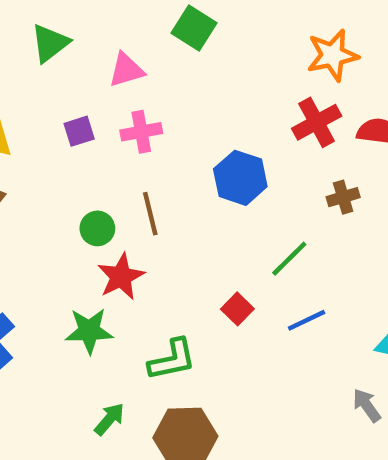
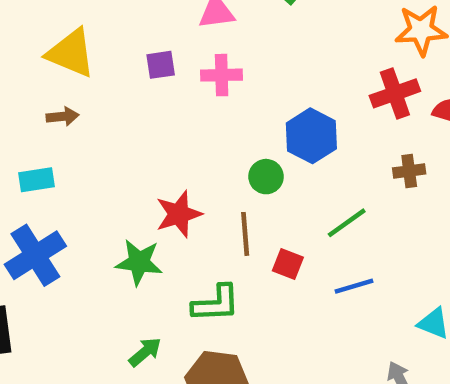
brown line: (150, 214) -> (245, 234), moved
green circle: (97, 228) -> (266, 177), moved
red square: (237, 309) -> (288, 264), turned -32

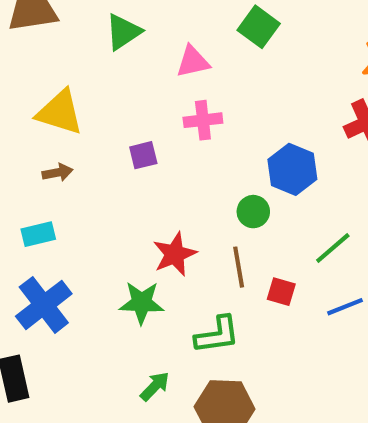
purple square: (161, 65) -> (143, 155), moved

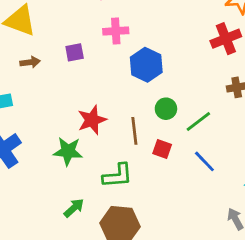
blue hexagon: (292, 169) -> (146, 65), moved
brown arrow: (57, 173) -> (30, 62), moved
green circle: (253, 212) -> (166, 109), moved
blue line: (345, 307) -> (204, 161), turned 65

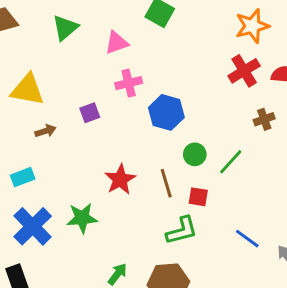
green star: (68, 151) -> (82, 218), moved
blue line: (204, 161) -> (247, 239), moved
green L-shape: (118, 176) -> (182, 231), moved

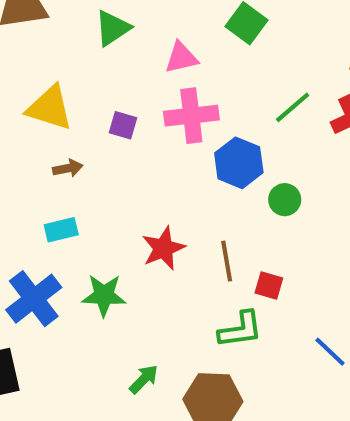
pink cross: (129, 83) -> (191, 116), size x1.4
purple square: (90, 113) -> (123, 125), moved, turned 30
green circle: (195, 154) -> (285, 200), moved
green line: (231, 162) -> (293, 107), moved
cyan rectangle: (23, 177) -> (61, 230), moved

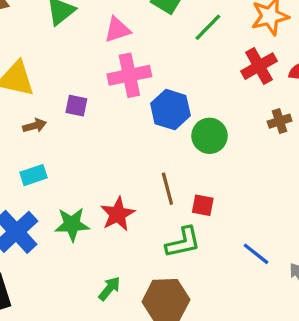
green line: (293, 107) -> (208, 27), moved
purple square: (123, 125) -> (76, 106), moved
green circle: (285, 200) -> (209, 136), size x1.4
red star: (163, 248) -> (118, 214), moved

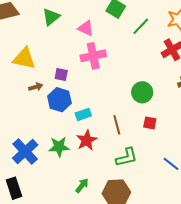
pink triangle: (117, 30) -> (86, 28), turned 42
blue hexagon: (170, 110) -> (59, 100), moved
cyan rectangle: (34, 175) -> (83, 114), moved
red square: (203, 205) -> (150, 123), moved

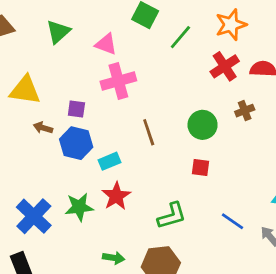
brown arrow: (36, 87) -> (43, 128), turned -144
green circle: (142, 92) -> (203, 125), moved
brown line: (117, 125) -> (149, 132), moved
green arrow: (82, 186) -> (114, 258), turned 63

